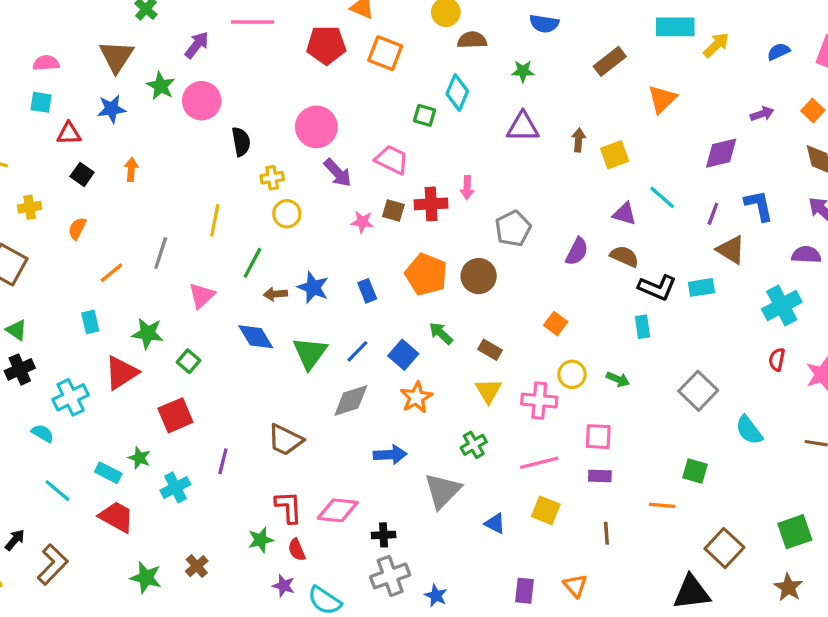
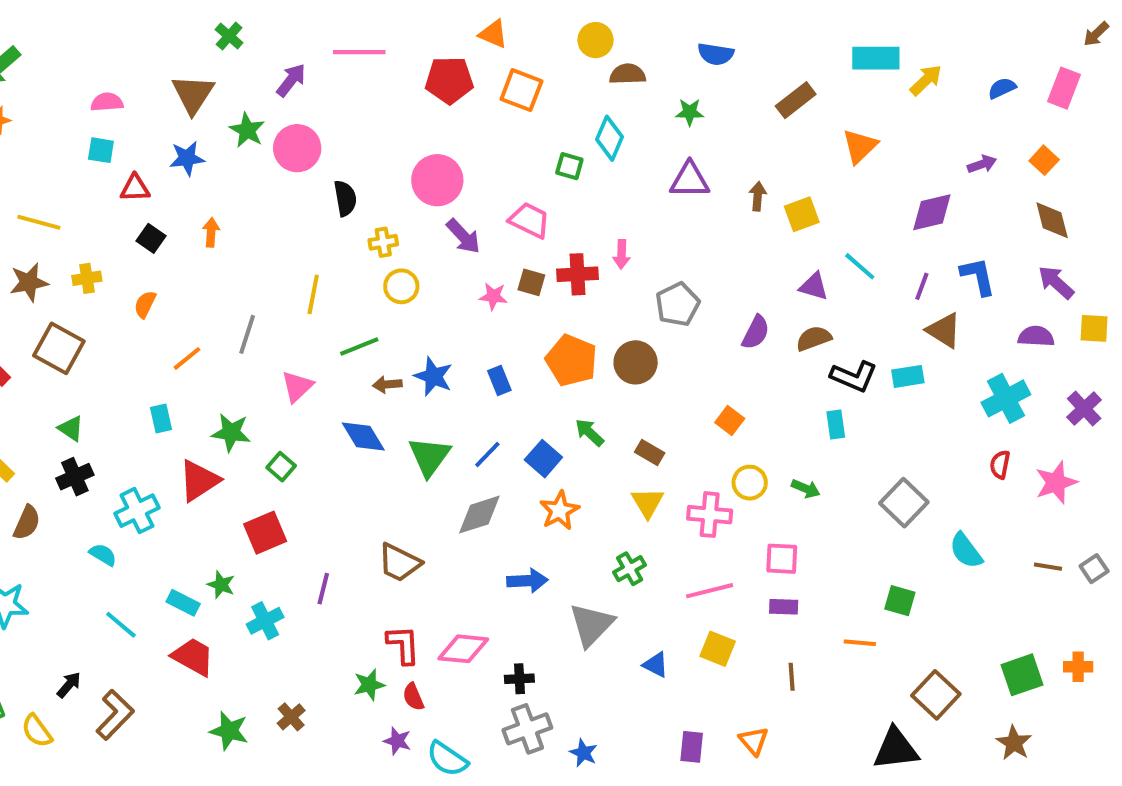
brown semicircle: (624, 256) -> (814, 338), turned -44
green line: (252, 263) -> (359, 346), turned 40

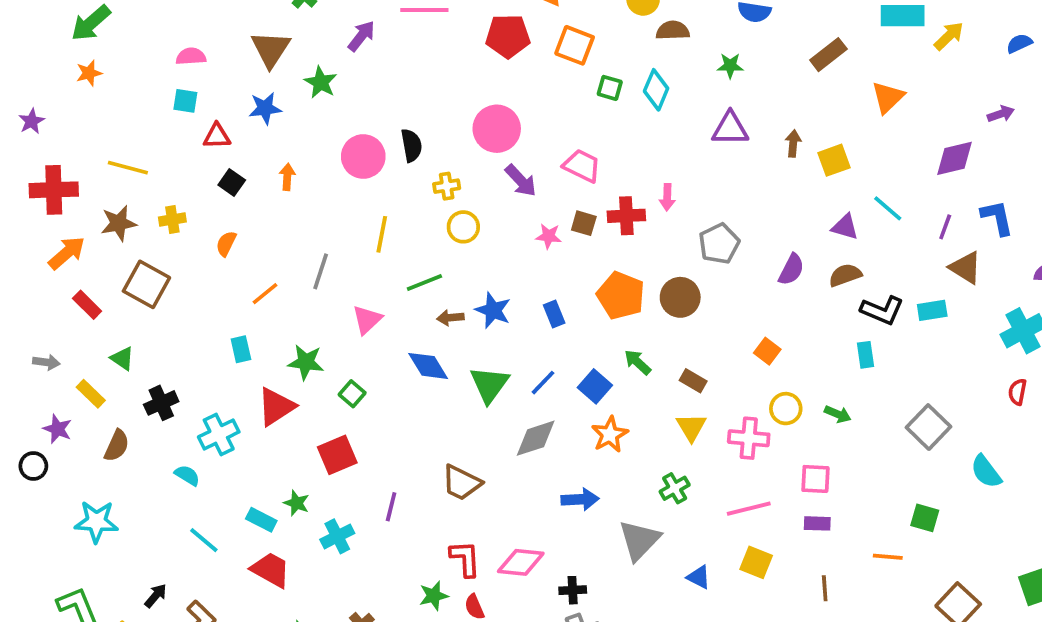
pink circle: (297, 148) -> (363, 156), moved
green square: (569, 166) -> (610, 88), moved
green triangle: (71, 429) -> (122, 359), moved

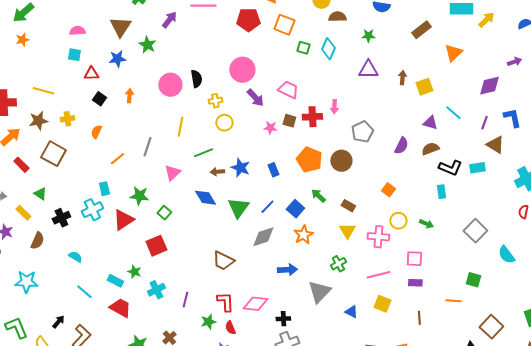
cyan cross: (219, 434) -> (92, 210), moved
purple line: (391, 507) -> (185, 300), moved

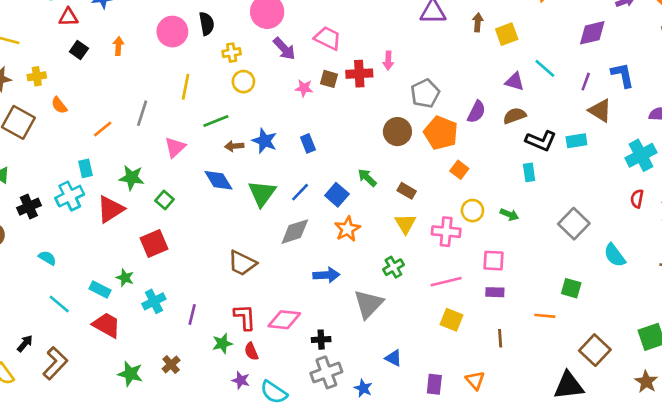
orange semicircle: (96, 132) -> (59, 105), moved, turned -64
orange pentagon: (309, 160) -> (441, 133), moved
blue triangle: (351, 312) -> (393, 358), moved

